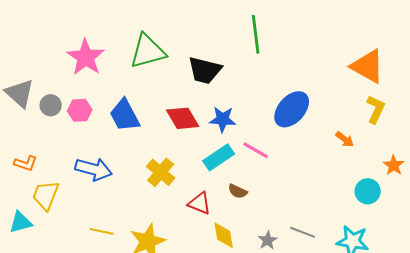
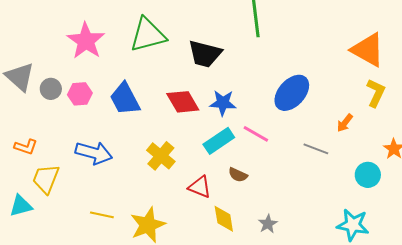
orange arrow: (345, 139) -> (345, 123), turned 90
gray line: (303, 232) -> (316, 149), moved

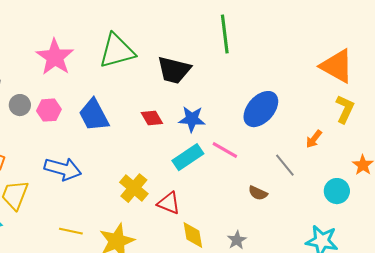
red diamond: (183, 102) -> (152, 118), size x0.7
gray line: (316, 149) -> (285, 165), turned 30
yellow cross: (161, 156) -> (134, 188), moved
brown semicircle: (238, 175) -> (258, 193), moved

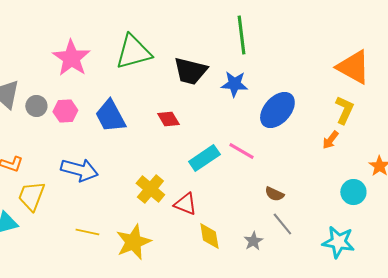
yellow L-shape: (345, 109) -> (344, 110), moved
blue star: (192, 119) -> (234, 84), moved
gray line: (285, 165) -> (282, 224), moved

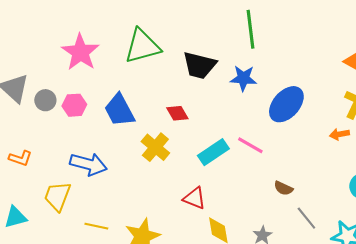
orange arrow: (330, 140) -> (339, 134), turned 42
yellow cross: (150, 189) -> (155, 147), moved
yellow trapezoid: (31, 196) -> (57, 196), moved
gray line: (282, 224) -> (306, 218), moved

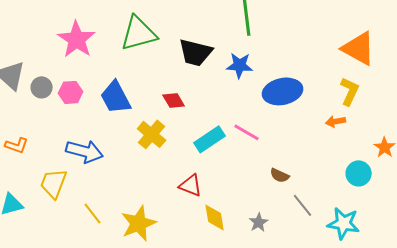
blue ellipse: (286, 104) -> (283, 91), turned 36
yellow line: (96, 226) -> (93, 213), turned 40

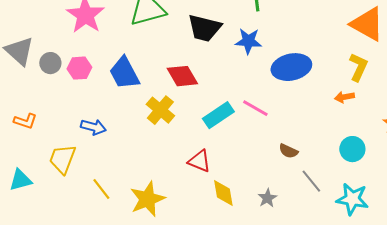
red diamond: (174, 100) -> (182, 76), size x1.4
blue arrow: (85, 151) -> (93, 127), size x0.7
cyan circle: (359, 173) -> (352, 149), moved

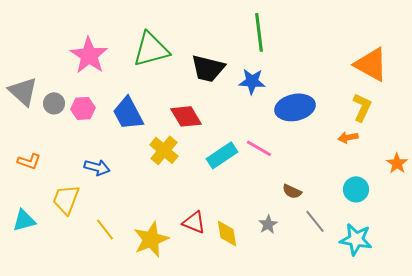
red triangle: (199, 161) -> (194, 222), moved
gray star: (267, 198) -> (268, 224), moved

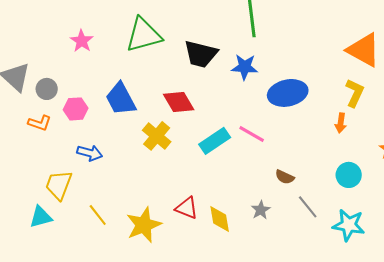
pink star: (89, 55) -> (82, 41), size x0.6
pink hexagon: (83, 108) -> (76, 109), moved
orange arrow: (348, 137) -> (341, 123), turned -72
orange L-shape: (29, 161) -> (40, 123), moved
cyan triangle: (24, 220) -> (41, 217), moved

